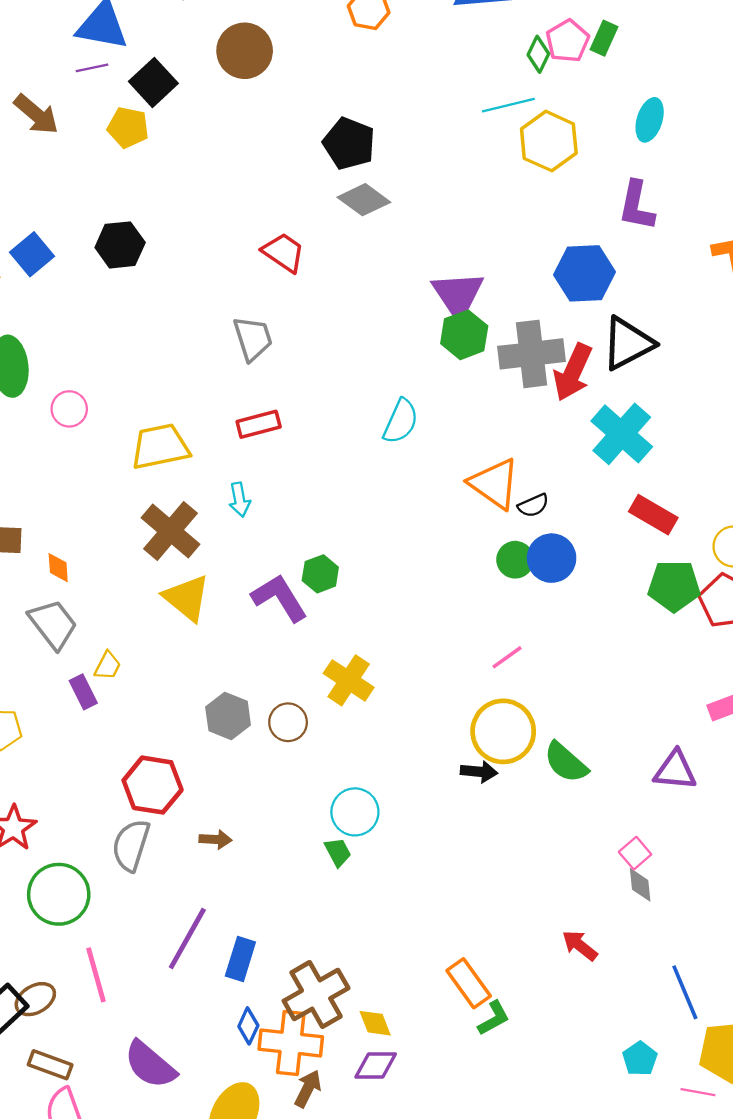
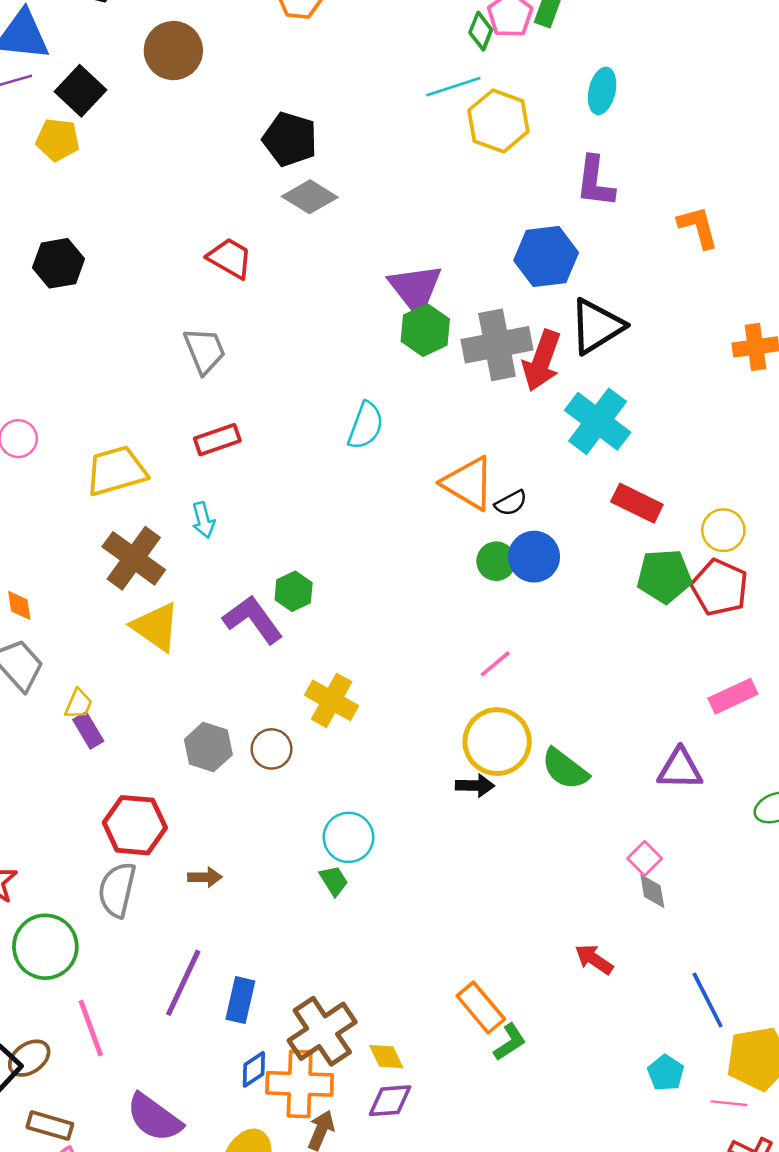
purple rectangle: (83, 692) -> (88, 730), moved
blue diamond: (248, 1026) -> (254, 1069), turned 36

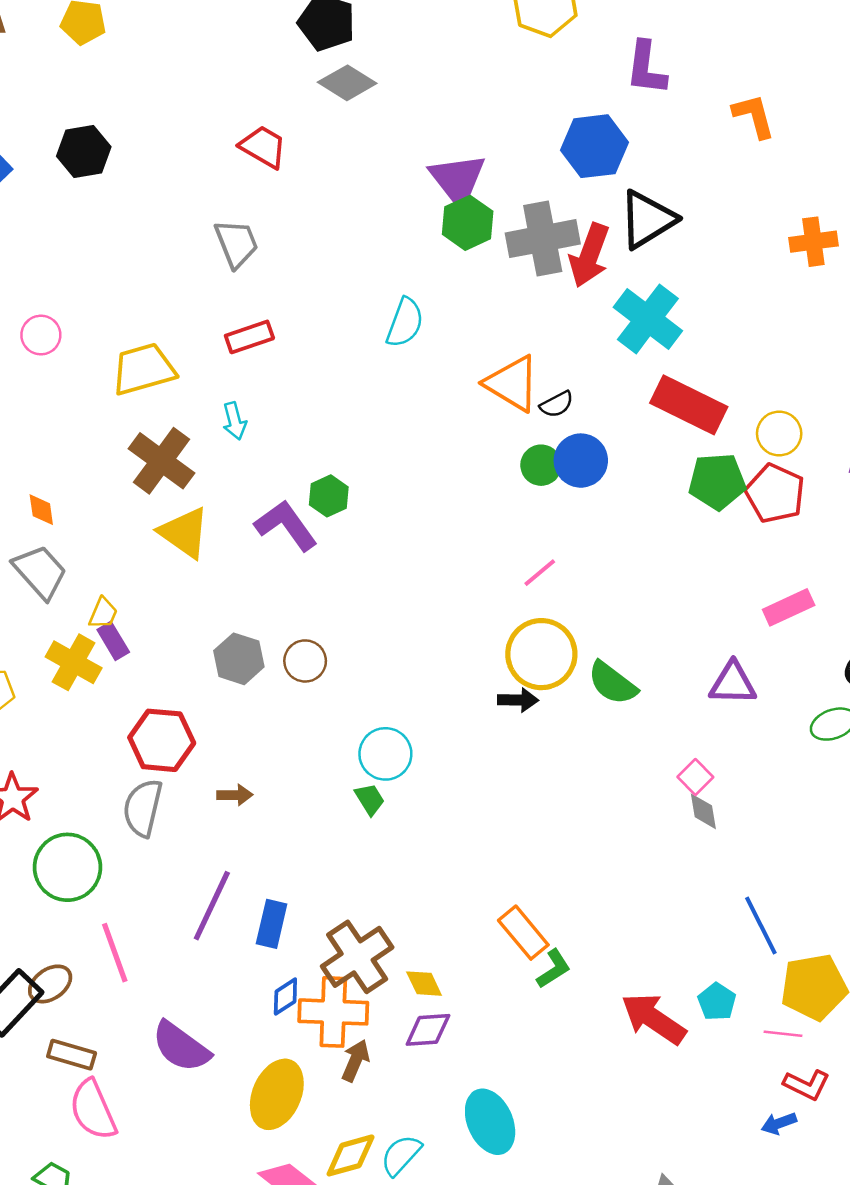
red rectangle: (637, 503) -> (689, 405), size x1.4
yellow cross: (332, 700) -> (74, 662), moved
red arrow: (594, 959) -> (654, 1019), moved, size x1.6

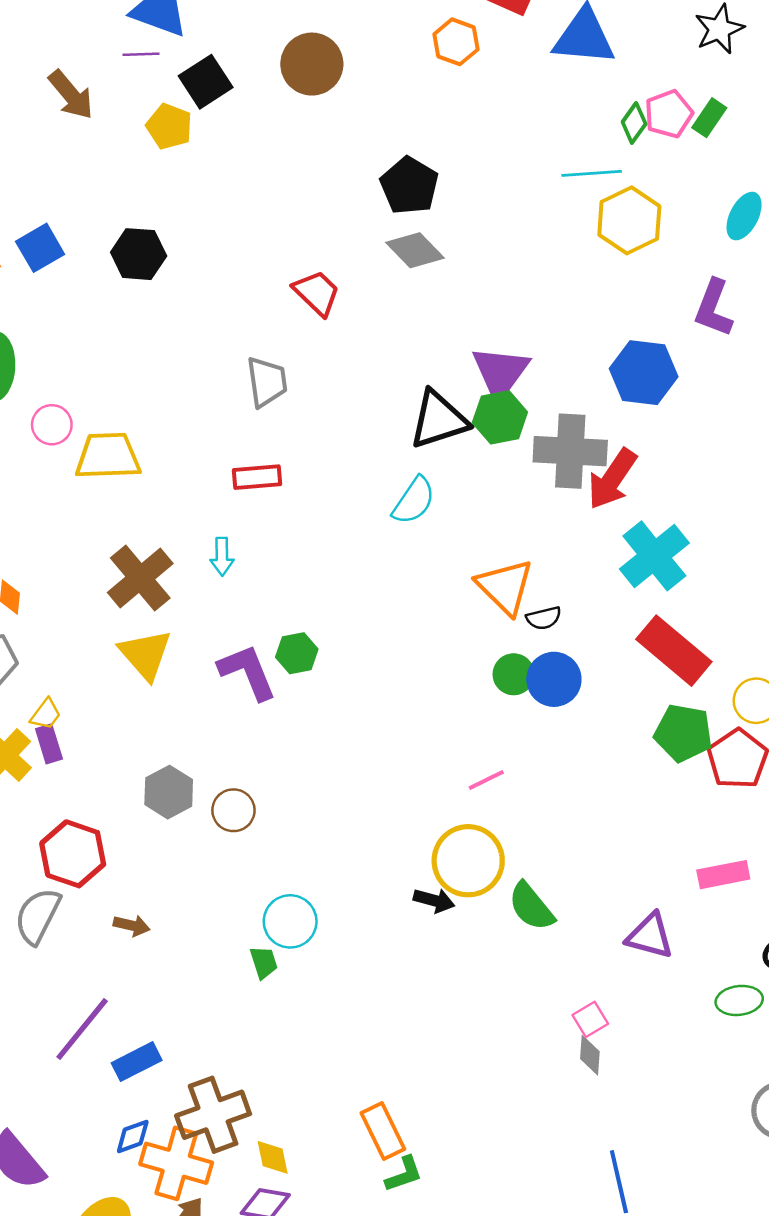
black triangle: (647, 219) -> (439, 420), moved
yellow trapezoid: (143, 369) -> (108, 456), moved
blue rectangle: (272, 924) -> (137, 1062), turned 36

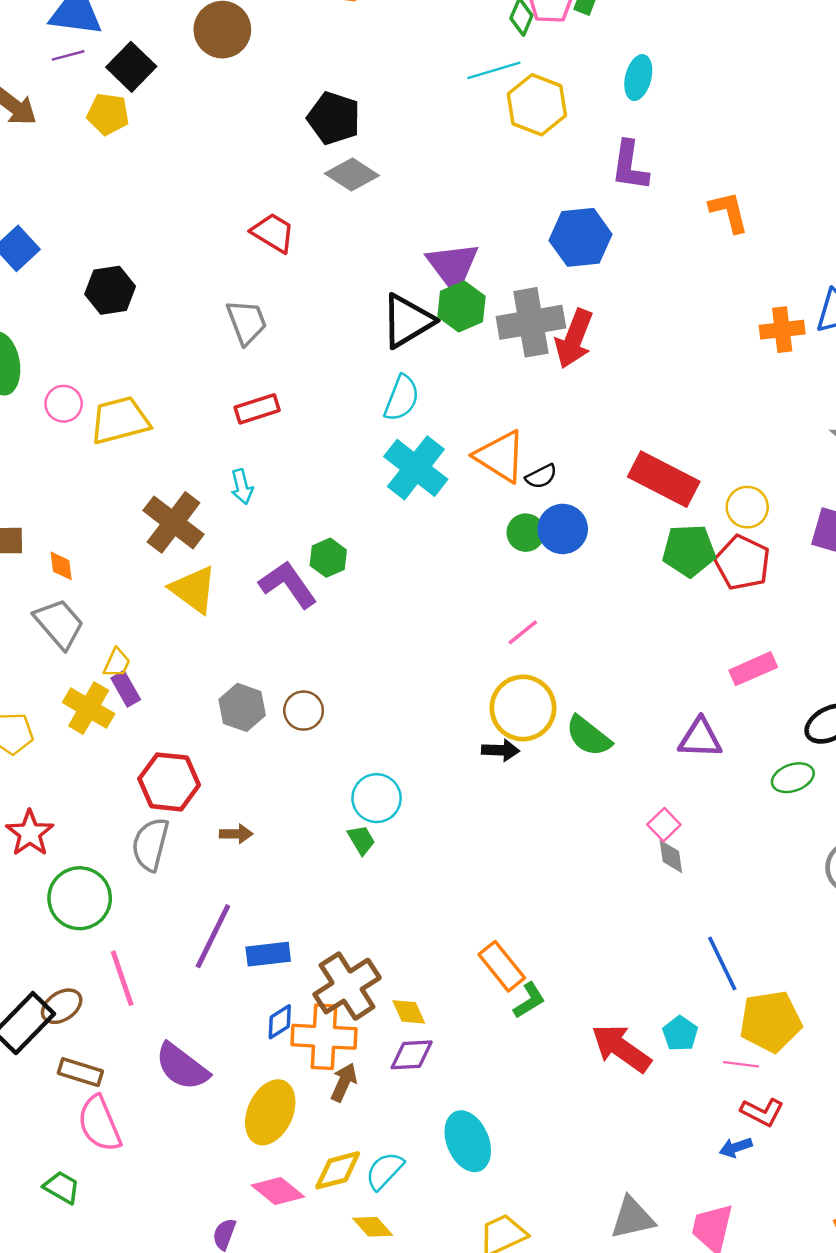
black hexagon: (139, 254) -> (110, 290), moved
cyan cross: (654, 556) -> (416, 468), moved
blue rectangle: (137, 1062) -> (268, 954), turned 33

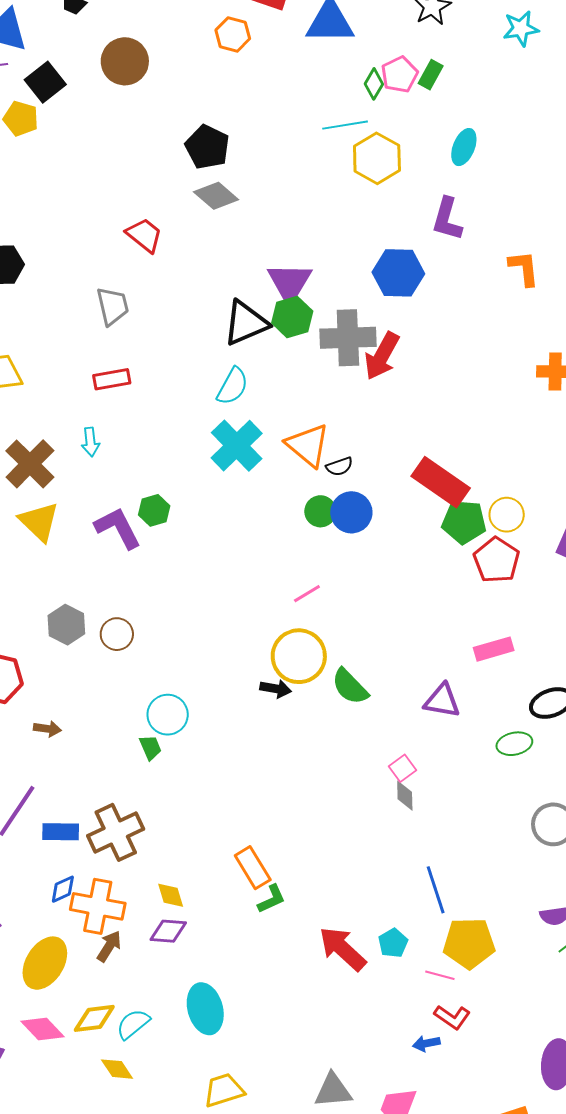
green pentagon: (689, 551) -> (464, 522), moved
brown cross: (347, 986) -> (116, 832), moved

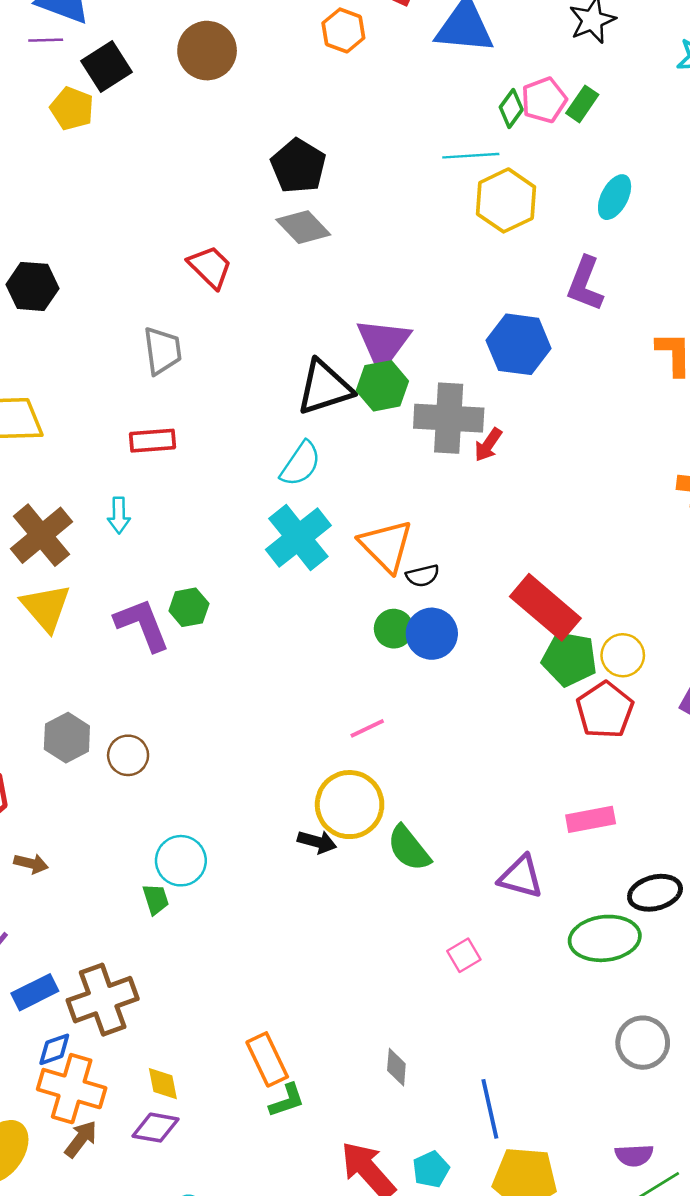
red arrow: (382, 356) -> (488, 445), size x0.6
green ellipse: (514, 744) -> (605, 938), size x1.6
gray diamond: (405, 796) -> (396, 1067), moved
blue rectangle: (61, 832) -> (35, 992), turned -33
blue diamond: (63, 889) -> (54, 1049), moved

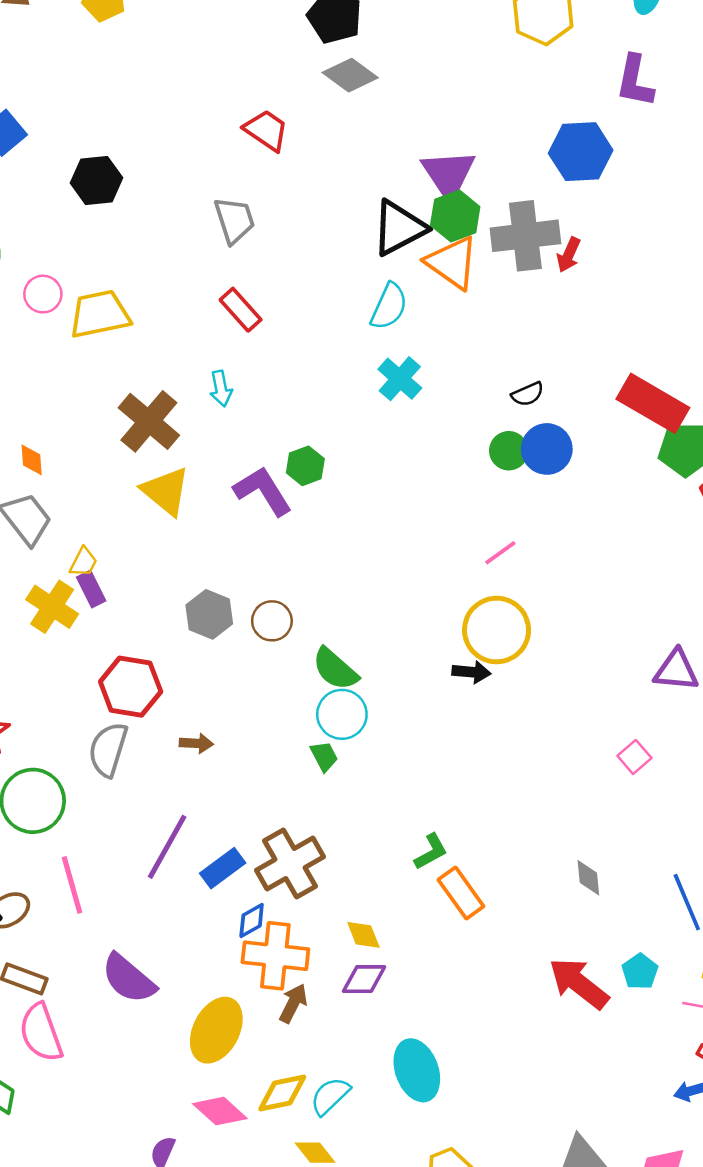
red rectangle: (153, 441) -> (241, 310), turned 63
cyan cross: (298, 538) -> (400, 379), size x0.7
orange triangle: (386, 546) -> (452, 263), moved
green semicircle: (409, 848) -> (335, 669), moved
green L-shape: (287, 1100) -> (431, 852), moved

